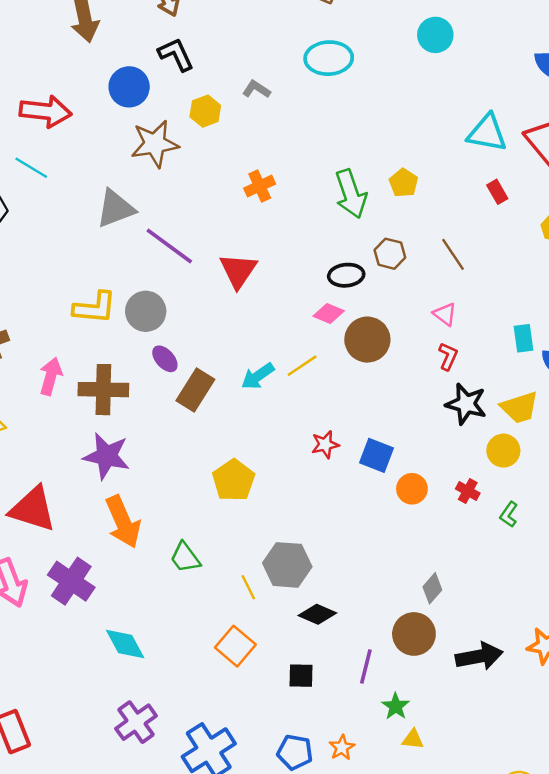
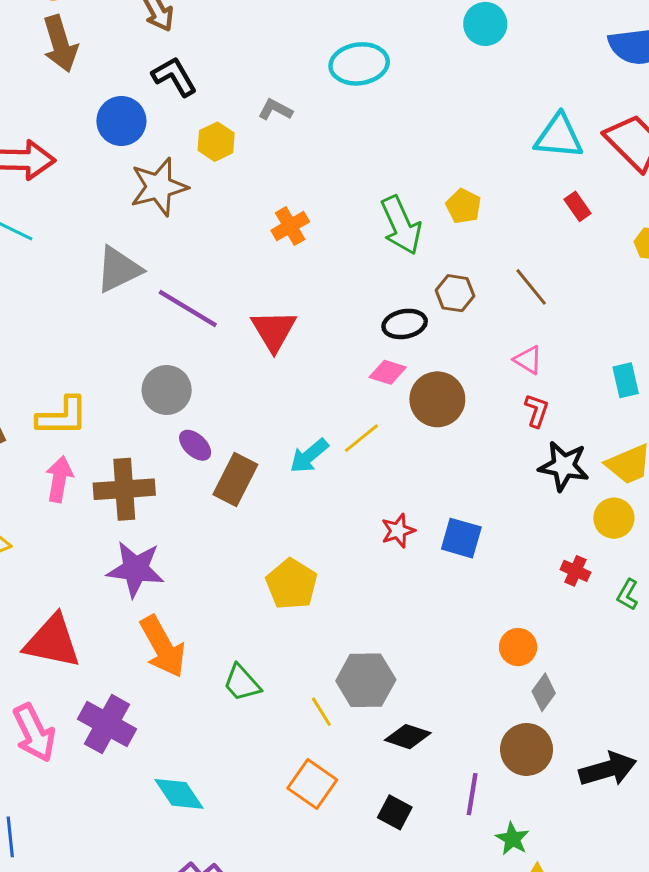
yellow L-shape: (95, 308) -> (62, 416), moved
orange circle: (412, 489) -> (518, 647), moved
black square: (301, 676) -> (395, 812), turned 32

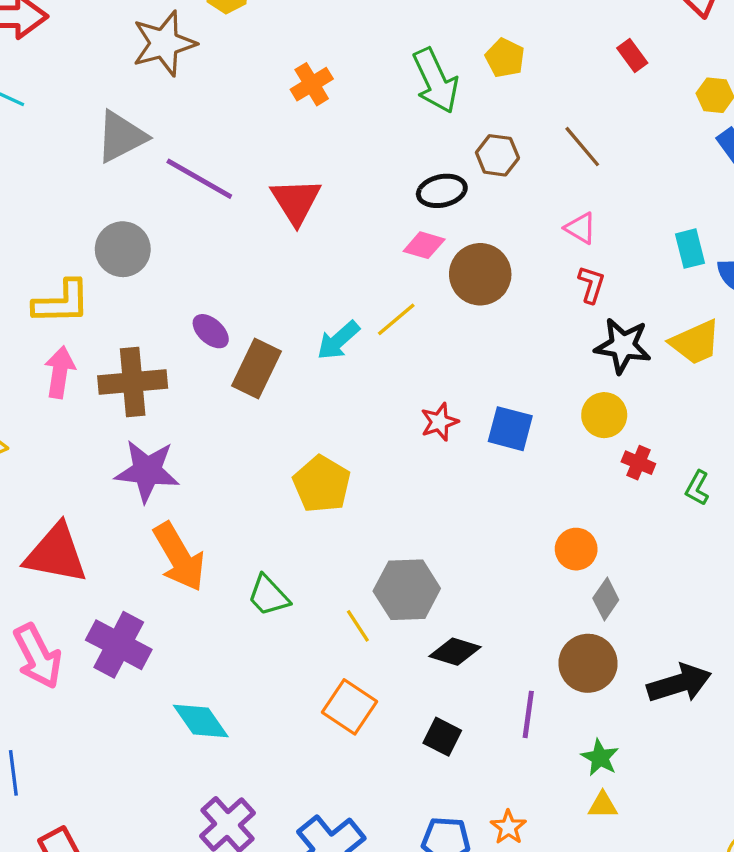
gray circle: (167, 390) -> (123, 249), moved
yellow circle: (614, 518) -> (604, 415), moved
green star: (512, 839) -> (600, 758), moved

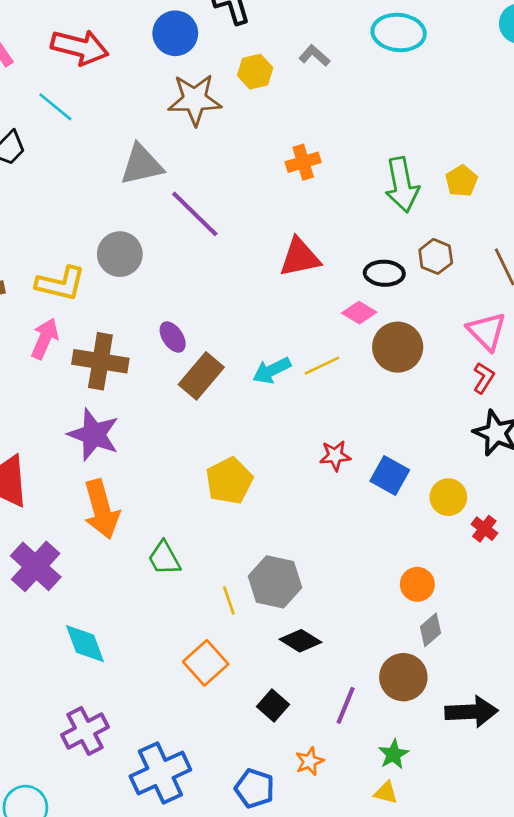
red triangle: (296, 201) -> (300, 257), moved, turned 36
pink triangle: (581, 228) -> (487, 331), size x1.5
yellow circle: (604, 415) -> (448, 497), moved
orange star: (508, 827) -> (309, 761), moved

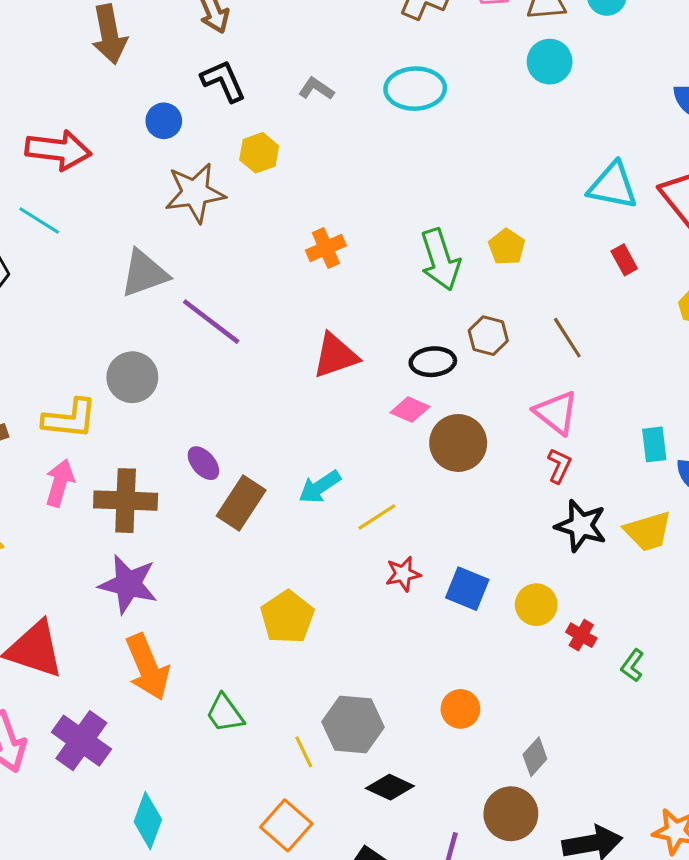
blue circle: (175, 33) -> (164, 121), size x0.7
gray L-shape: (314, 56) -> (316, 89), moved
yellow line: (322, 366) -> (377, 517), moved
orange circle: (417, 584) -> (460, 709), moved
cyan diamond: (85, 644) -> (148, 821), turned 48

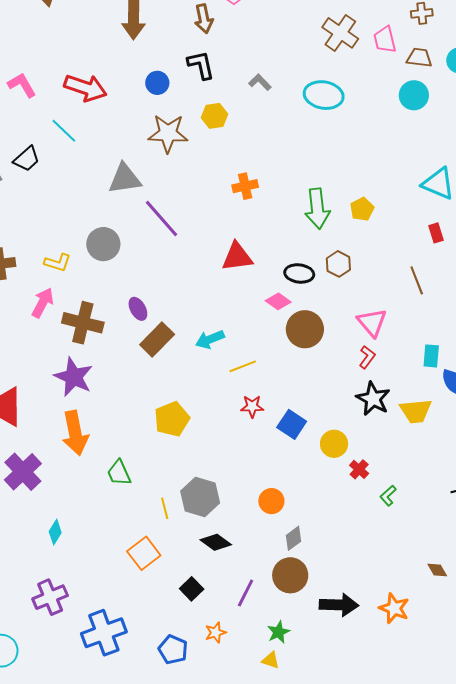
brown line: (567, 338) -> (417, 280), moved
yellow L-shape: (70, 419) -> (58, 263), size x0.7
gray diamond: (535, 757) -> (293, 538), moved
cyan diamond: (148, 821) -> (55, 532), size x0.7

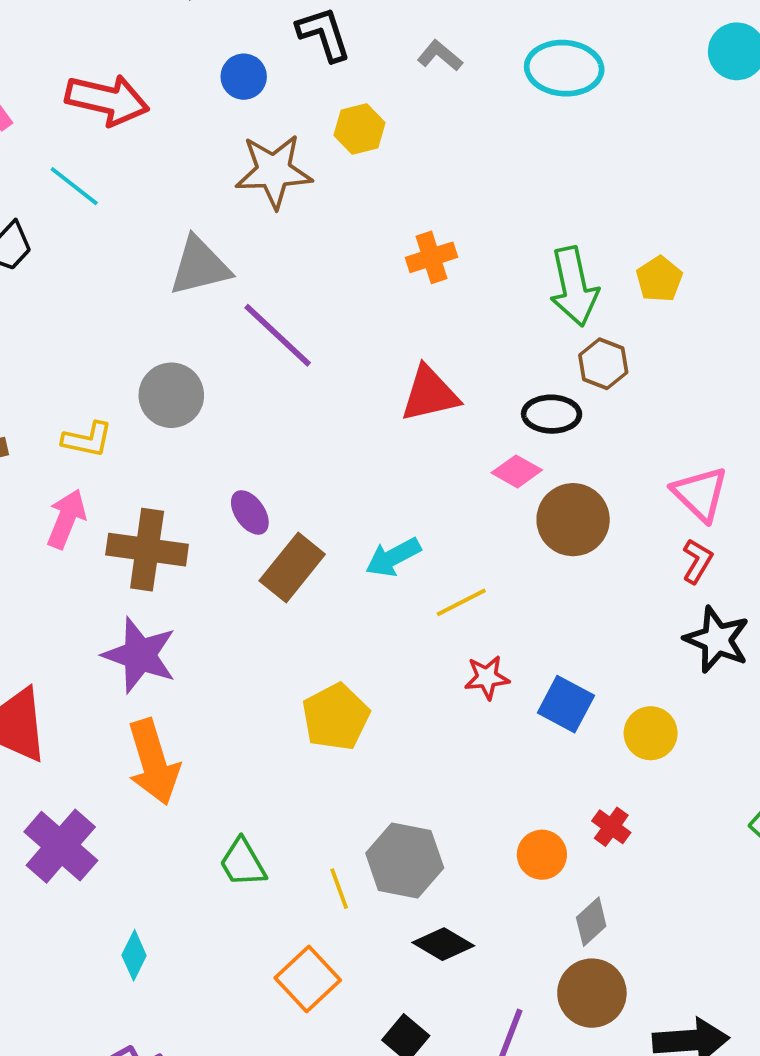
brown hexagon: (338, 264) -> (603, 364), moved
red cross: (359, 469) -> (611, 827), moved
green trapezoid: (119, 473) -> (243, 863), moved

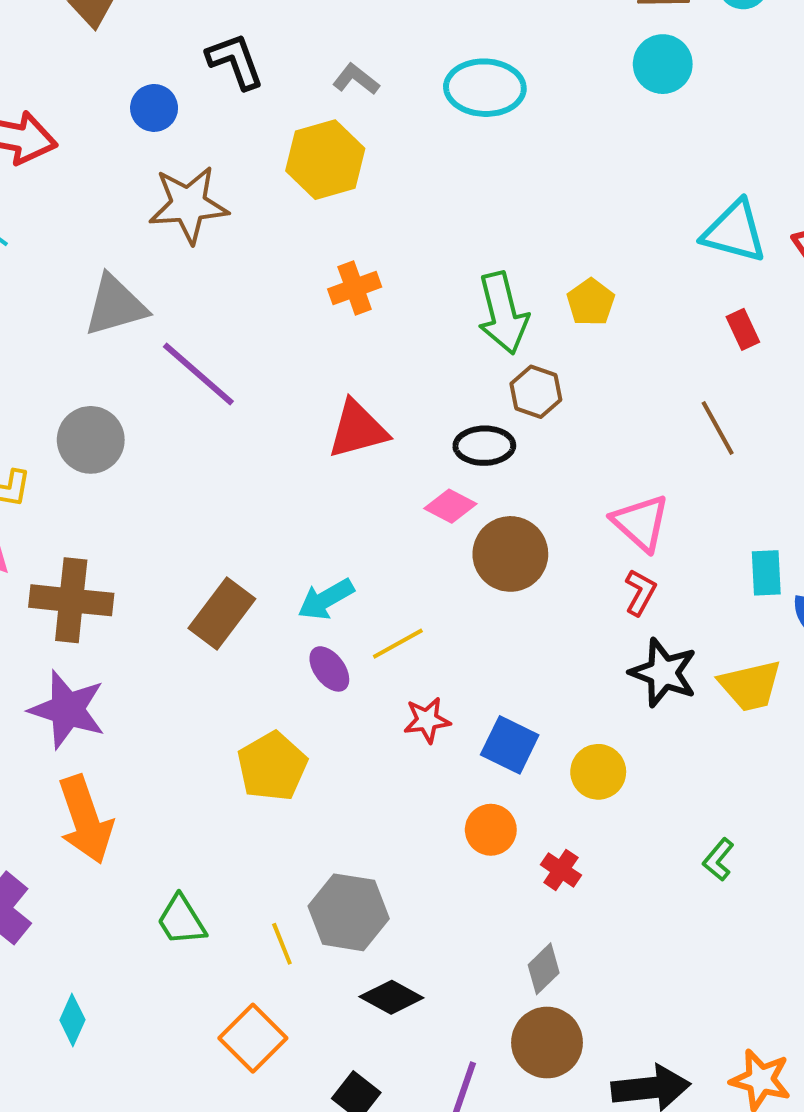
yellow hexagon: (359, 129) -> (325, 160), moved, size x1.5
purple ellipse: (250, 512) -> (329, 669), moved
orange circle: (542, 855) -> (491, 830), moved

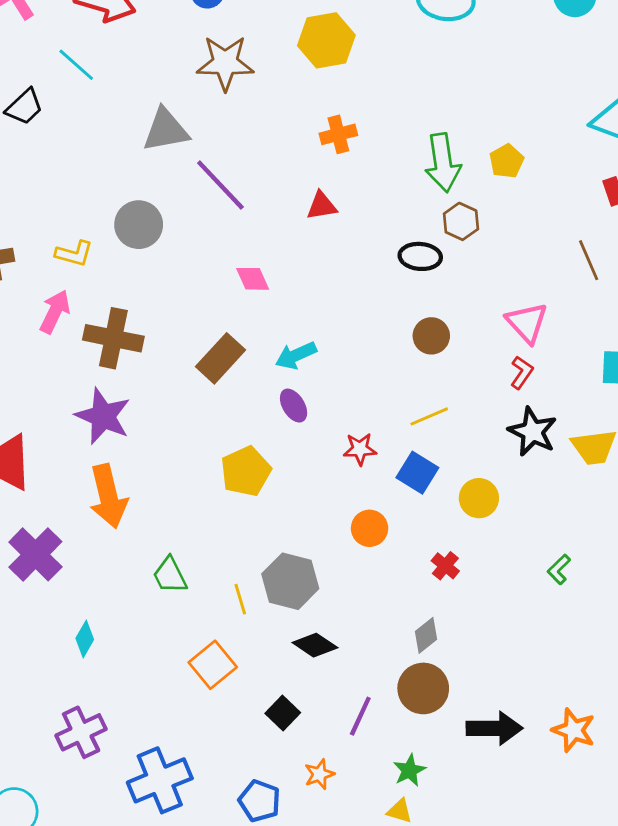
red triangle: (358, 429) -> (322, 206), moved, size x0.7
pink diamond: (450, 506) -> (253, 279), moved, turned 33
brown circle: (510, 554) -> (431, 336), size x0.7
yellow line: (398, 644) -> (429, 416), moved
orange circle: (491, 830) -> (370, 528), moved

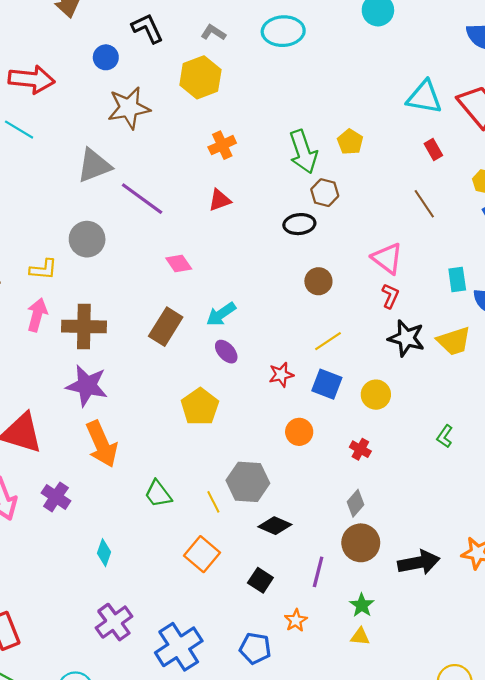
purple cross: (35, 554) -> (56, 497), size x0.7

